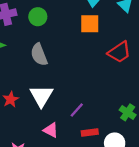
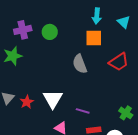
gray semicircle: (39, 55) -> (80, 64), moved
purple line: (77, 110) -> (83, 111), turned 64

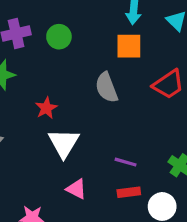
red star: (27, 102) -> (46, 108), moved
purple line: (83, 111) -> (126, 162), moved

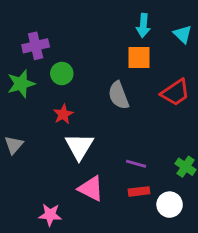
green circle: (59, 37) -> (62, 74), moved
pink triangle: (76, 189) -> (91, 189), size x1.4

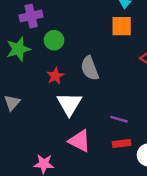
gray semicircle: (119, 95) -> (90, 68), moved

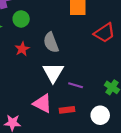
white triangle: (69, 104) -> (53, 72), moved
red rectangle: (122, 143) -> (67, 110), moved

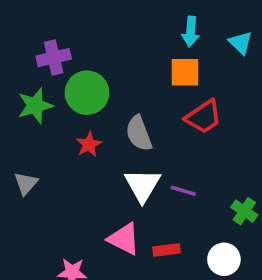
green circle: (21, 19) -> (87, 93), size x1.5
red trapezoid: (104, 33) -> (204, 117), moved
purple line: (76, 85) -> (183, 191), moved

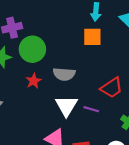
red trapezoid: (204, 117) -> (112, 88), moved
gray semicircle: (139, 133) -> (64, 74), turned -65

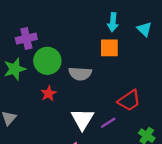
gray semicircle: (64, 74) -> (80, 74), moved
purple line: (91, 109) -> (108, 123), turned -49

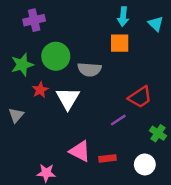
purple cross: (26, 39) -> (34, 20), moved
red star: (49, 94) -> (40, 90), moved
white triangle: (82, 119) -> (68, 98), moved

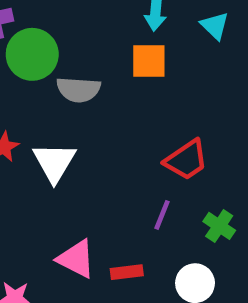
green circle: (56, 56) -> (32, 54), moved
gray semicircle: (89, 69) -> (78, 90), moved
purple line: (118, 120) -> (162, 215), moved, turned -35

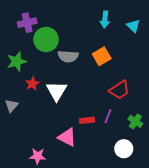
orange square: (149, 61) -> (102, 56), moved, turned -30
red rectangle: (127, 272) -> (87, 120), moved

